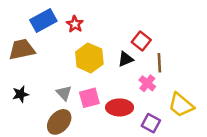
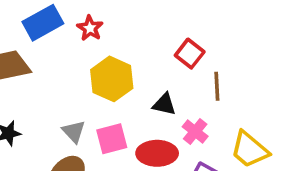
black triangle: (126, 59) -> (164, 104), moved, turned 35
pink cross: (147, 83) -> (195, 132), moved

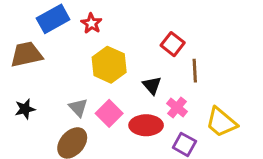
black triangle: (164, 104) -> (152, 85), turned 36
pink square: (112, 139) -> (109, 113), turned -30

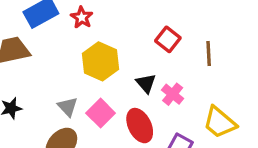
brown line: (195, 71) -> (209, 53), moved
pink cross: (177, 108) -> (173, 94), moved
red ellipse: (146, 125) -> (140, 126), turned 64

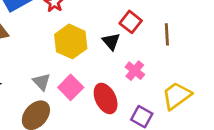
black triangle: (146, 83) -> (111, 41), moved
yellow trapezoid: (220, 122) -> (177, 96), turned 104

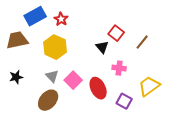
brown line: (167, 34) -> (142, 42), turned 42
yellow hexagon: (71, 41) -> (55, 47), moved
pink cross: (135, 71) -> (119, 68), turned -32

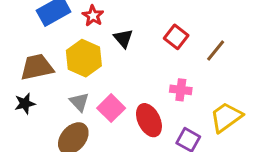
brown trapezoid: (17, 40) -> (37, 67), moved
black triangle: (102, 47) -> (123, 38), moved

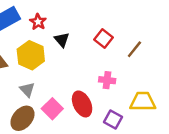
pink square: (111, 108) -> (52, 109), moved
yellow trapezoid: (226, 117) -> (143, 102), turned 36

